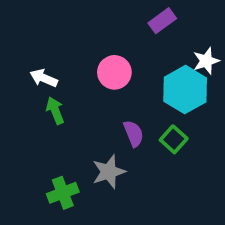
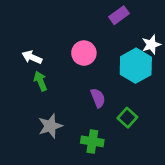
green square: (174, 139) -> (127, 118), moved
gray star: (109, 172) -> (50, 126), moved
green cross: (63, 193) -> (92, 141), moved, turned 30

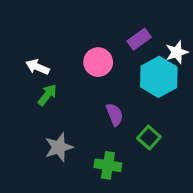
purple rectangle: (119, 15) -> (139, 39), moved
green arrow: (40, 81) -> (47, 95), turned 60

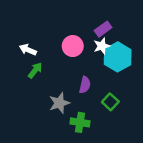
white star: (177, 52) -> (102, 46), moved
purple semicircle: (115, 115) -> (85, 85), turned 35
gray star: (59, 147) -> (59, 103), moved

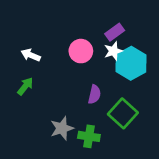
green arrow: (35, 70) -> (25, 86), moved
green square: (110, 102) -> (123, 113), size x1.5
gray star: (59, 103) -> (62, 128), moved

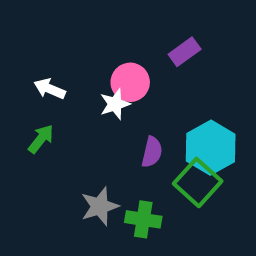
white star: (113, 51) -> (115, 104), moved
cyan hexagon: (131, 63) -> (211, 148), moved

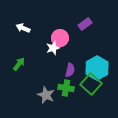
white arrow: (50, 89) -> (23, 28), moved
gray star: (100, 206) -> (46, 95), turned -30
green cross: (143, 219) -> (66, 88), moved

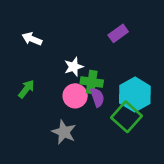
pink circle: (60, 38) -> (75, 96), moved
purple semicircle: (70, 70) -> (97, 97), turned -32
green cross: (66, 88) -> (92, 82), moved

